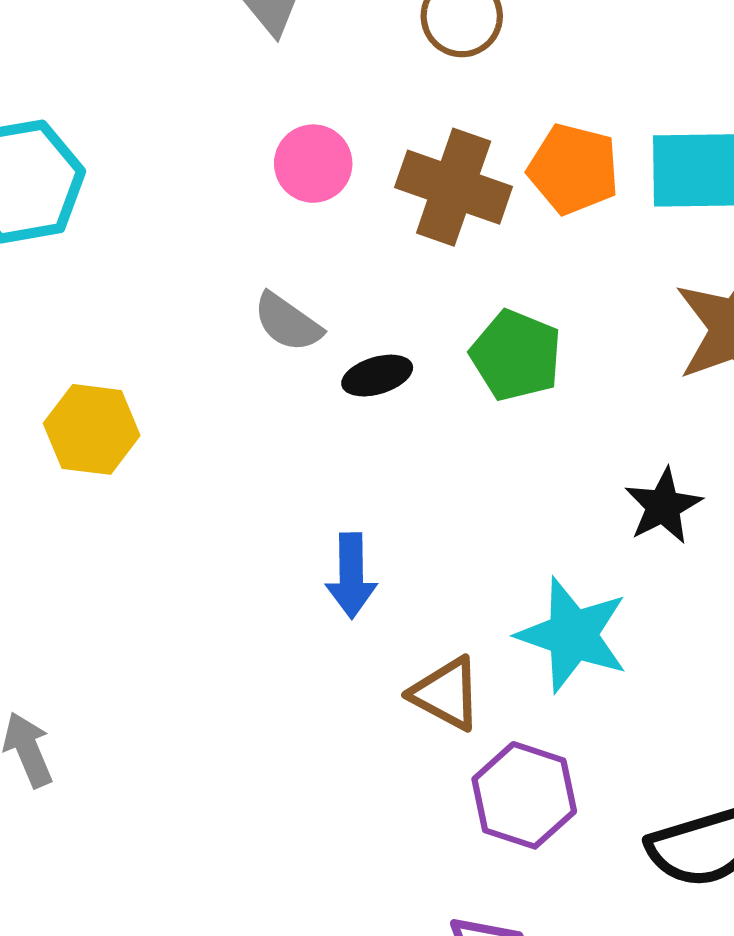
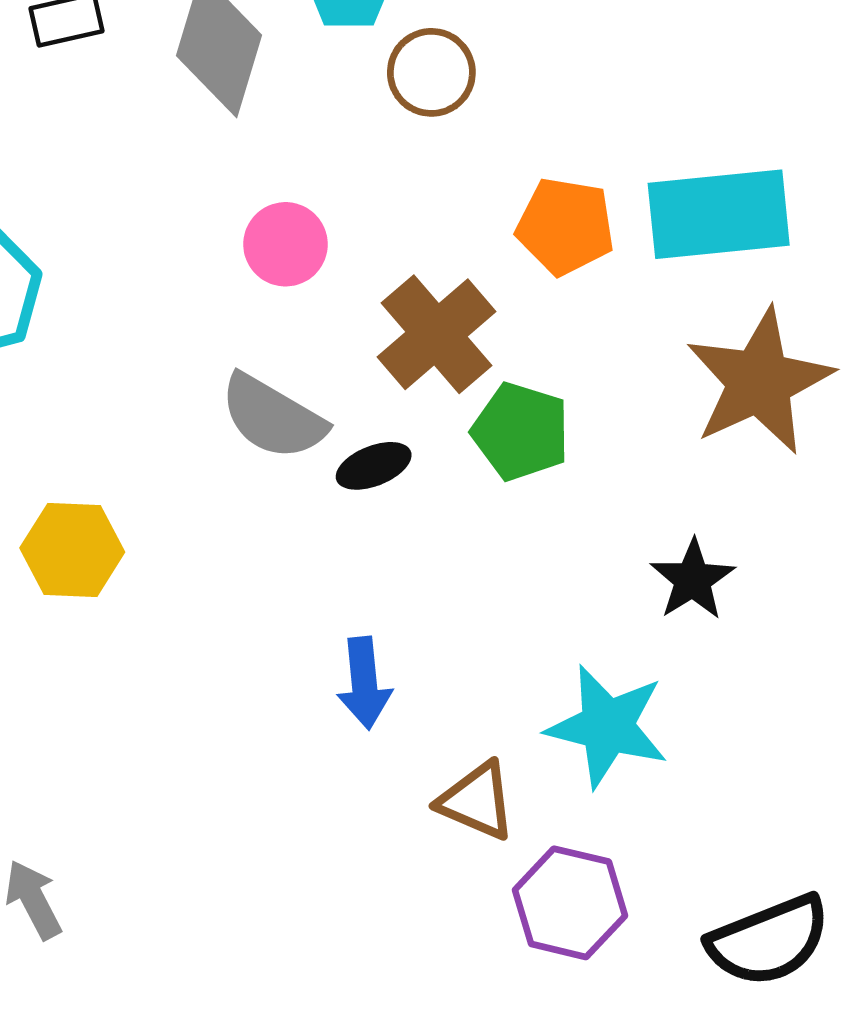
brown cross: (454, 187) -> (436, 334), moved, turned 35
gray semicircle: (288, 322) -> (273, 417), size x1.4

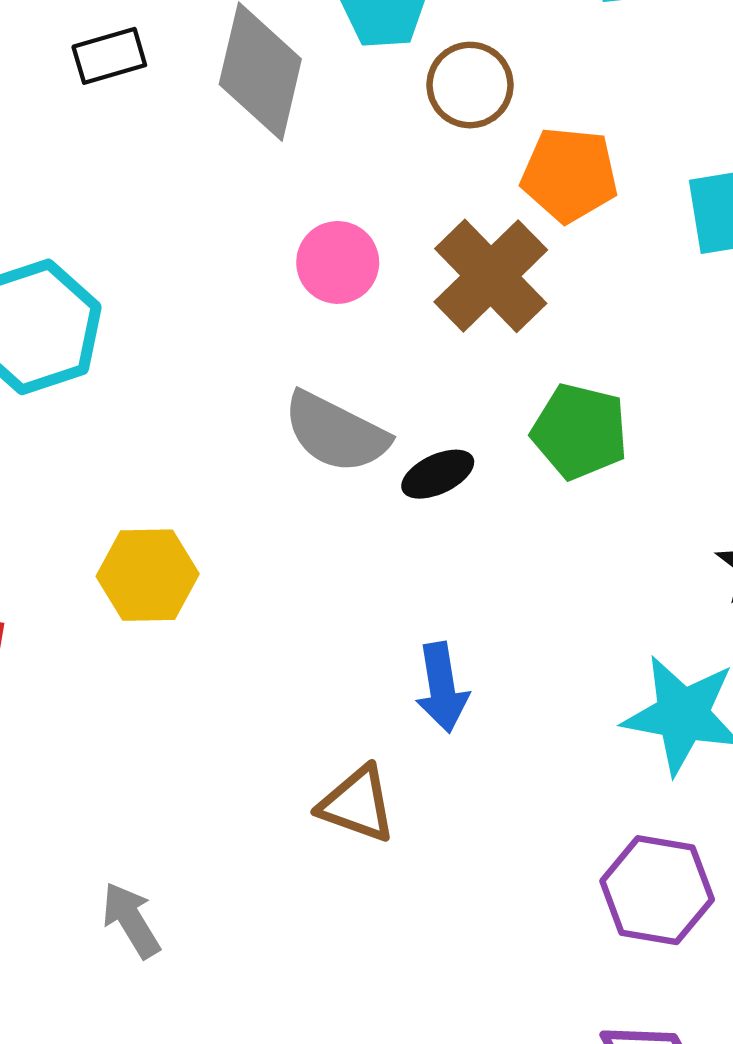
orange pentagon: (565, 226) -> (569, 175), moved
brown cross: (436, 334) -> (491, 276), moved
brown triangle: (477, 801) -> (357, 804), moved

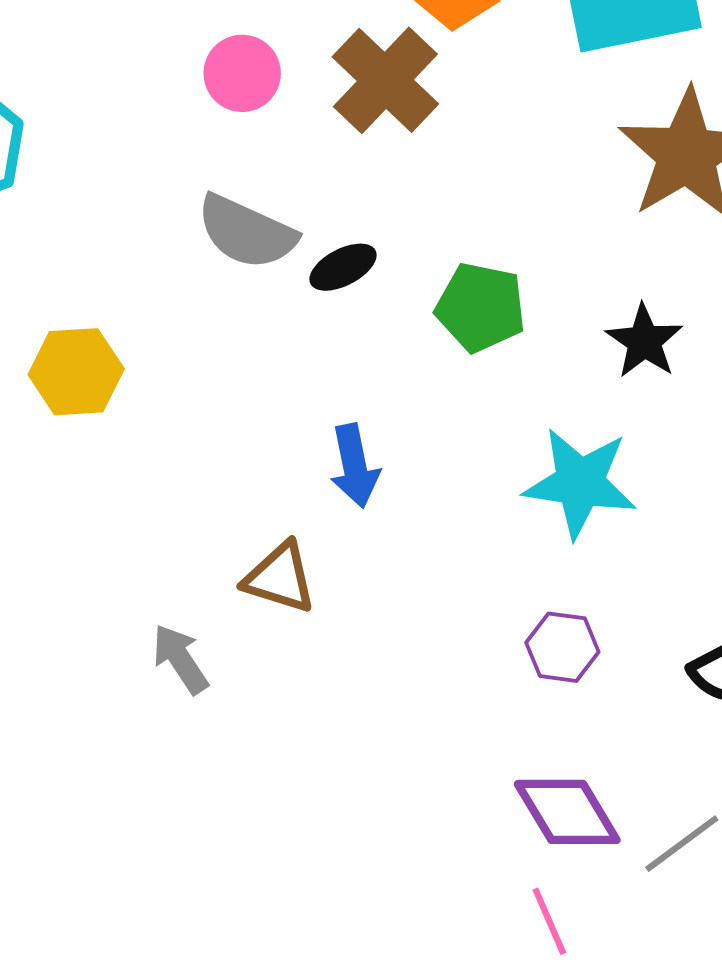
green pentagon: (580, 431) -> (481, 307), moved
purple hexagon: (657, 890) -> (562, 647), size x0.7
gray arrow: (131, 920) -> (180, 659), moved

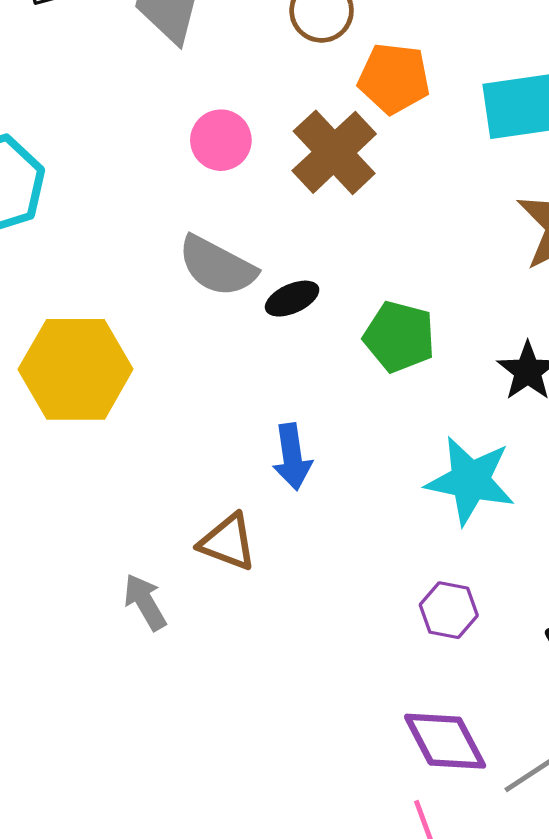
yellow hexagon: (76, 372) -> (76, 369), size x1.5

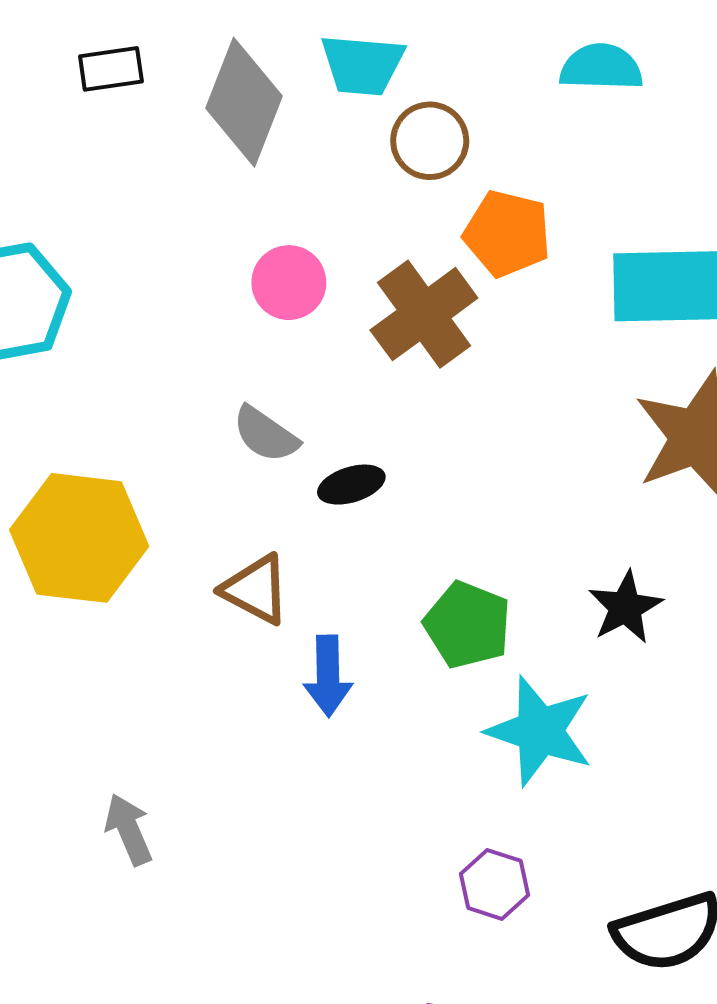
gray semicircle: (217, 266) -> (266, 434), size x0.7
green pentagon: (399, 337) -> (468, 625), moved
brown triangle: (228, 542) -> (256, 589), moved

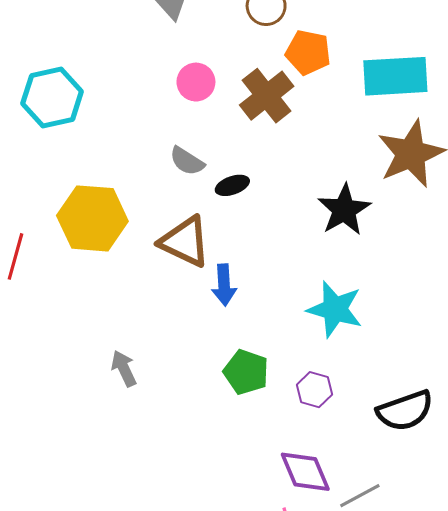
brown triangle: (256, 589) -> (185, 242), size x1.4
black star: (625, 607) -> (344, 210), moved, size x1.4
green pentagon: (468, 625) -> (246, 372), moved

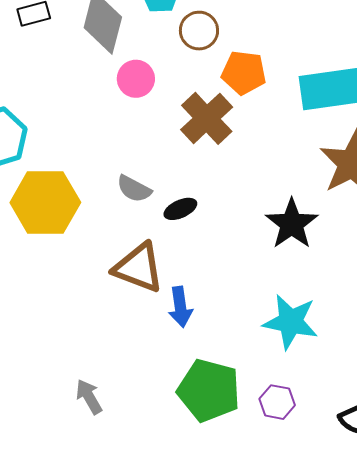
pink circle: (196, 82) -> (136, 79), moved
yellow hexagon: (92, 218) -> (45, 203), moved
green pentagon: (246, 372) -> (209, 390), size x1.4

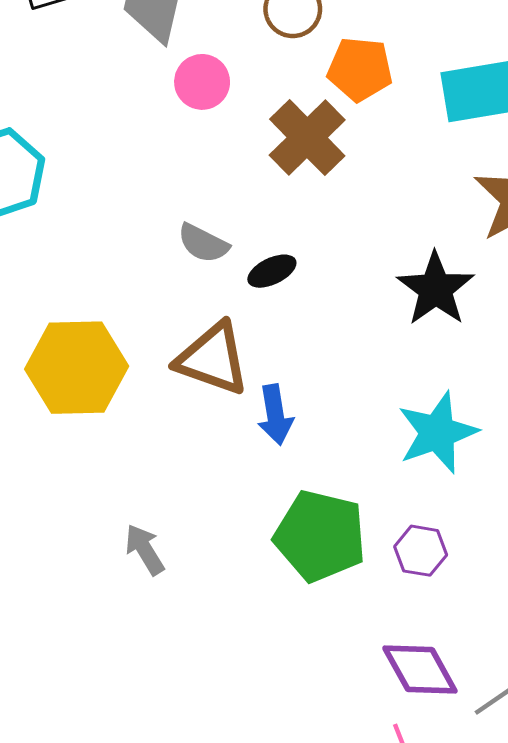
yellow hexagon: (45, 203) -> (77, 368), moved
cyan star: (291, 322) -> (437, 433), turned -30

